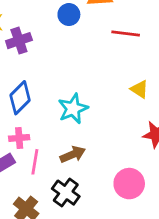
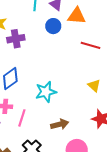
brown arrow: (73, 154) -> (60, 124), moved
pink line: (35, 162) -> (22, 118), moved

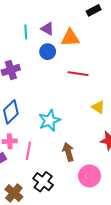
red line: (91, 45) -> (78, 74), moved
brown arrow: (60, 124) -> (68, 152), turned -84

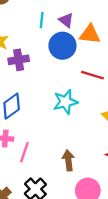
blue circle: (48, 52) -> (62, 46), size x1.5
cyan star: (49, 120) -> (65, 102), moved

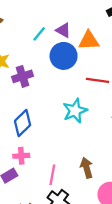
cyan line: (42, 20) -> (39, 34), turned 42
pink line: (24, 152) -> (52, 175), moved

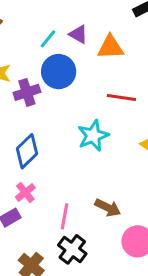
blue circle: (64, 56) -> (59, 72), moved
pink cross: (21, 156) -> (25, 192), turned -35
brown arrow: (87, 168) -> (108, 208), turned 132

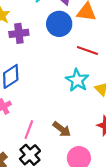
blue circle: (59, 72) -> (59, 24), moved
cyan star: (93, 136) -> (77, 80), moved, turned -30

